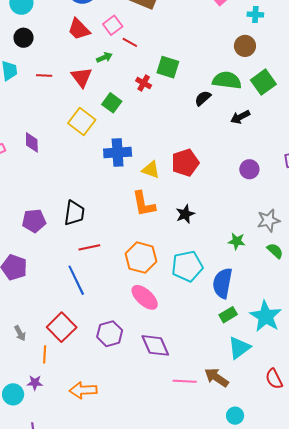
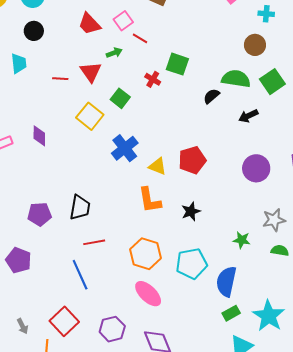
red line: (44, 76) -> (60, 79), moved
blue cross: (118, 153) -> (125, 148), turned -36
purple circle: (249, 169) -> (256, 168), size x1.4
green semicircle: (275, 251) -> (280, 251), turned -36

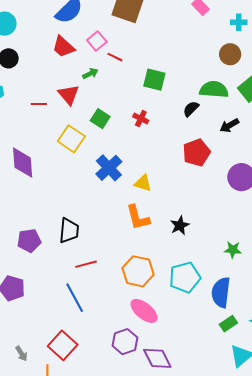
red cross: (153, 79) -> (141, 119), moved
purple diamond: (39, 136) -> (23, 163), size x1.5
red pentagon: (192, 160) -> (197, 152), moved
purple hexagon: (112, 329) -> (125, 342), moved

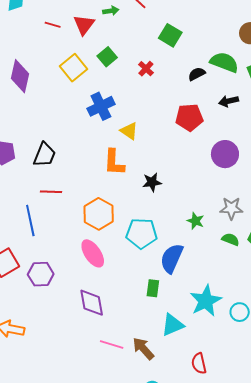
green rectangle: (228, 324) -> (153, 288), moved, turned -66
purple hexagon: (125, 342) -> (41, 274), moved

